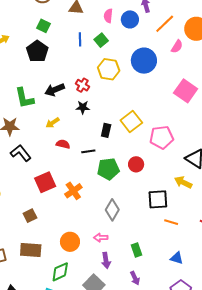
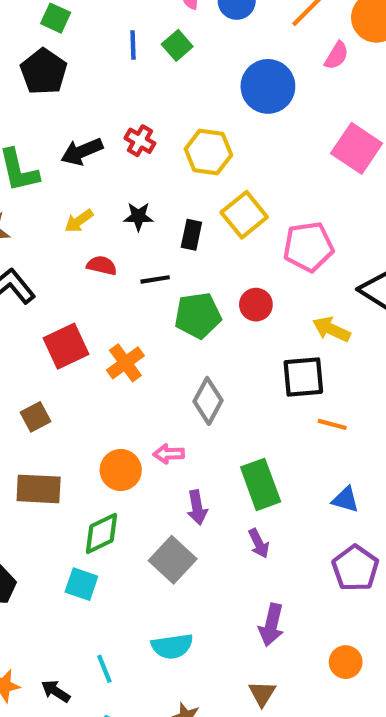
yellow hexagon: (109, 69) -> (208, 152), moved
black star: (83, 107) -> (138, 217), moved
yellow arrow: (183, 182) -> (331, 329), moved
pink arrow: (101, 238) -> (169, 454), moved
green rectangle: (136, 250) -> (261, 484), size x1.6

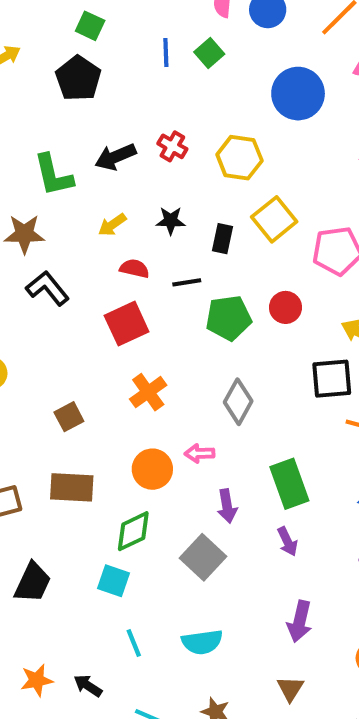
red square: (66, 346) -> (127, 324), moved
orange cross: (125, 363) -> (148, 392), moved
cyan line: (104, 669) -> (134, 643), moved

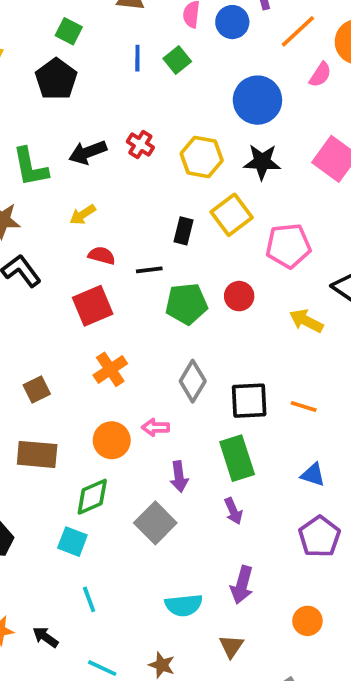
black star: (171, 221) -> (262, 162), moved, size x1.4
black square: (332, 379) -> (249, 401), moved
cyan semicircle: (202, 642) -> (184, 605), moved

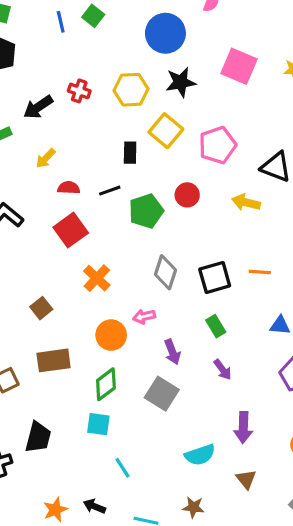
green rectangle: (237, 458) -> (216, 326), size x0.6

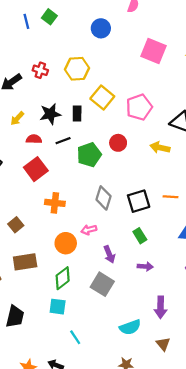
blue circle: (165, 33) -> (101, 28), size x0.7
black star: (181, 82) -> (50, 114), moved
orange cross: (97, 278) -> (55, 203), turned -36
purple arrow: (223, 370) -> (145, 266), turned -48

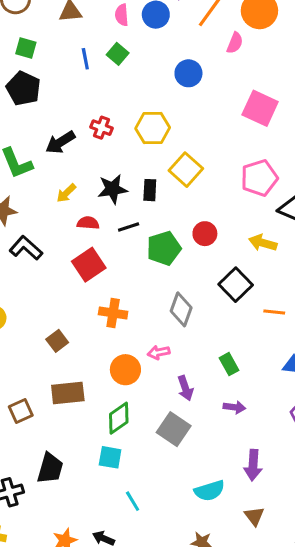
pink pentagon: (139, 107) -> (259, 178), moved
black square: (139, 201) -> (236, 285), moved, turned -30

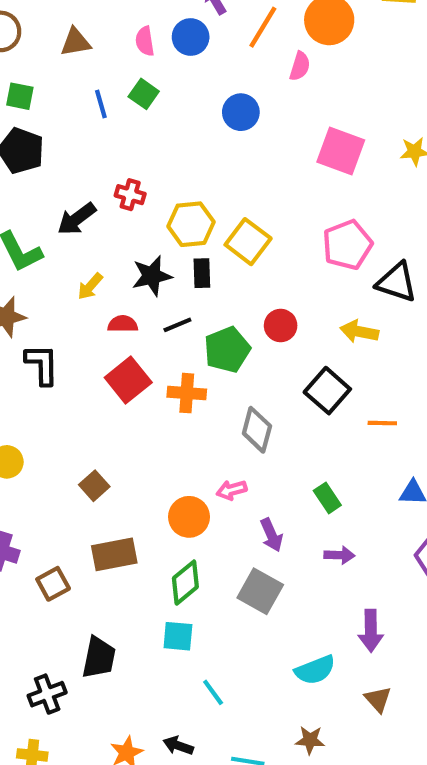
yellow hexagon: (153, 128) -> (191, 224), moved
black L-shape: (26, 248) -> (42, 365), turned 52
orange cross: (113, 313) -> (187, 393), moved

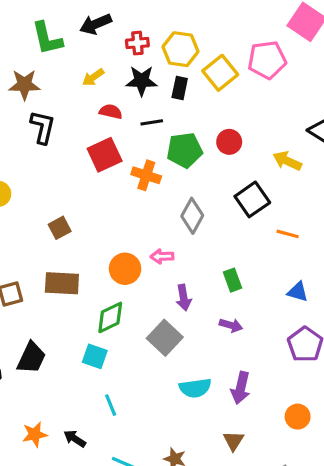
red cross: (130, 195) -> (137, 43), moved, turned -35
pink pentagon: (347, 245) -> (267, 60), moved
cyan semicircle: (315, 670) -> (195, 388), moved

